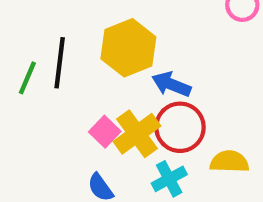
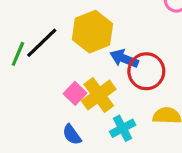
black line: (60, 63) -> (42, 43), turned 39
red circle: (180, 127) -> (146, 71), moved

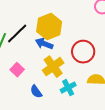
blue arrow: (124, 59) -> (44, 44), moved
pink square: (75, 93) -> (17, 70), moved

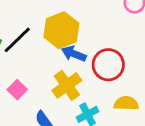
blue arrow: (44, 44) -> (74, 54), moved

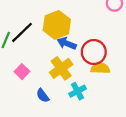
yellow semicircle: (126, 103) -> (100, 68), moved

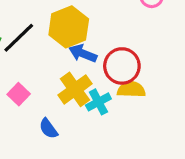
cyan cross: (77, 91) -> (98, 102), moved

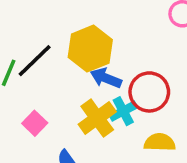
yellow semicircle: (131, 89) -> (160, 142), moved
cyan cross: (98, 102) -> (123, 111), moved

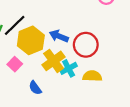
yellow hexagon: (90, 49) -> (31, 40), moved
cyan cross: (123, 111) -> (69, 68), moved

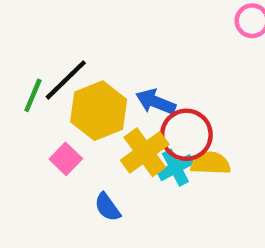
red circle: (86, 45) -> (186, 135), moved
yellow semicircle: (92, 76) -> (211, 163), moved

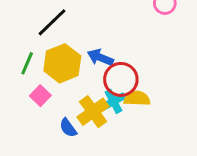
black line: (66, 80) -> (52, 22), moved
green line: (33, 95) -> (27, 63), moved
yellow cross: (145, 152) -> (93, 112), moved

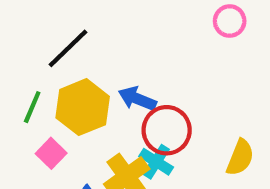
yellow semicircle: (137, 98) -> (240, 157), moved, turned 110
cyan cross: (114, 101) -> (156, 162), turned -30

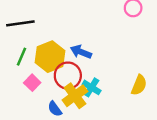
black line: (68, 48) -> (20, 23), moved, turned 36
red circle: (167, 130) -> (68, 76), moved

